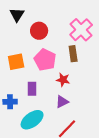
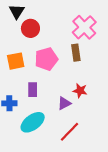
red circle: (39, 31) -> (30, 28), moved
pink pentagon: (45, 60) -> (46, 59), turned 30
red star: (63, 80) -> (80, 91), moved

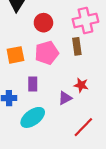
pink cross: (84, 27) -> (85, 21), turned 30
red circle: (30, 28) -> (43, 23), moved
red line: (70, 132) -> (83, 127), moved

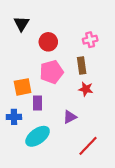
pink cross: (85, 21) -> (90, 40), size x0.6
orange square: (15, 55) -> (23, 87), moved
red star: (81, 85) -> (86, 89), moved

